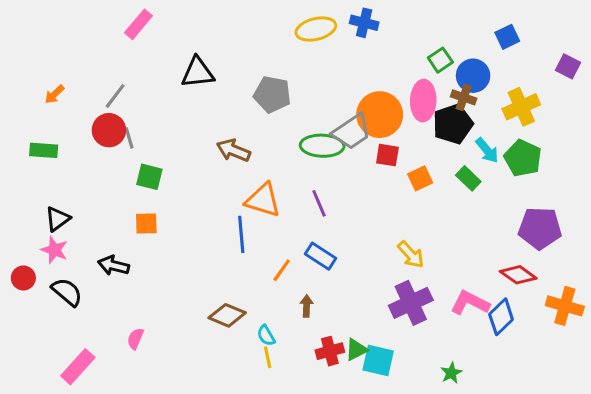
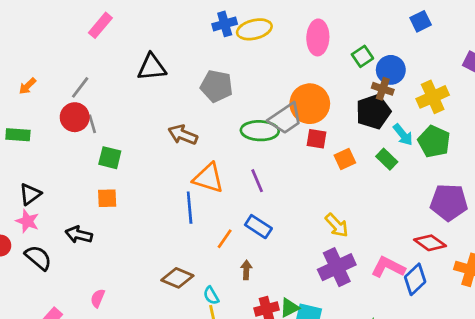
blue cross: (364, 23) -> (225, 24), moved, turned -30
blue square: (507, 37) -> (421, 21), moved
pink ellipse: (423, 101) -> (318, 37), moved

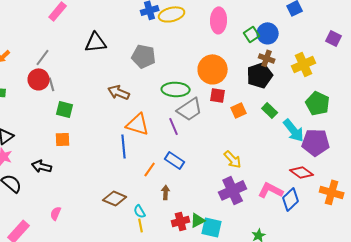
blue circle: (391, 70) -> (268, 33), moved
gray trapezoid: (285, 119) -> (190, 109), moved
cyan arrow: (403, 135) -> (294, 130), moved, size x1.4
green pentagon: (434, 141) -> (318, 103), moved

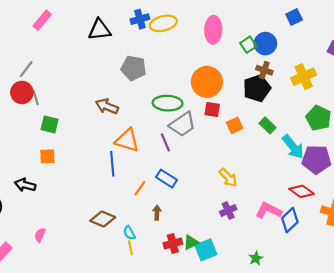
black triangle: (96, 42) -> (100, 30), moved
purple cross: (233, 190) -> (228, 211), size x0.6
cyan square: (212, 227) -> (206, 250), turned -35

